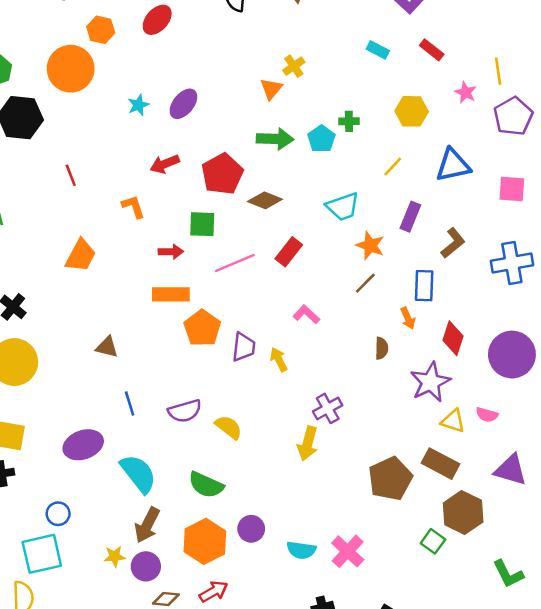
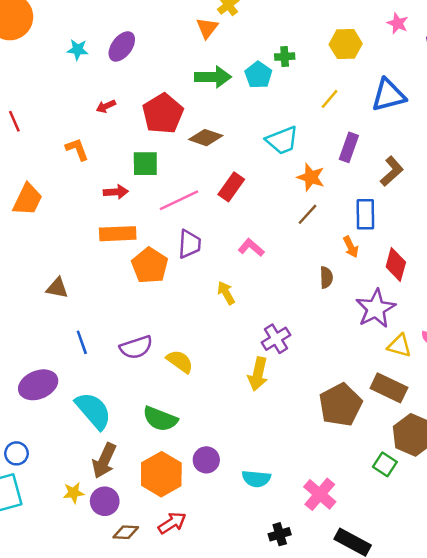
cyan star: (138, 105) -> (78, 50), turned 30
red arrow: (165, 164) -> (106, 106), size x0.7
purple trapezoid: (244, 347) -> (189, 244), moved
pink cross: (348, 551) -> (320, 494), moved

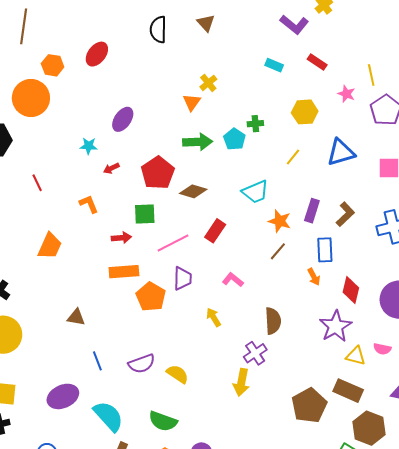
cyan star: (78, 50) -> (89, 146), moved
purple rectangle: (349, 147) -> (312, 211), moved
brown semicircle: (326, 277) -> (273, 321), moved, size x1.5

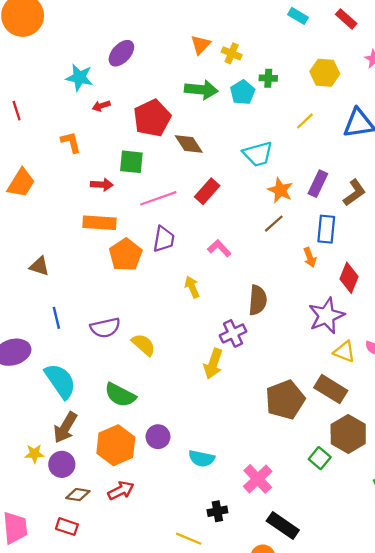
yellow cross: (208, 83) -> (232, 53), moved, turned -36
cyan star: (89, 146) -> (79, 78), size x1.4
brown diamond: (193, 191) -> (189, 144), turned 32

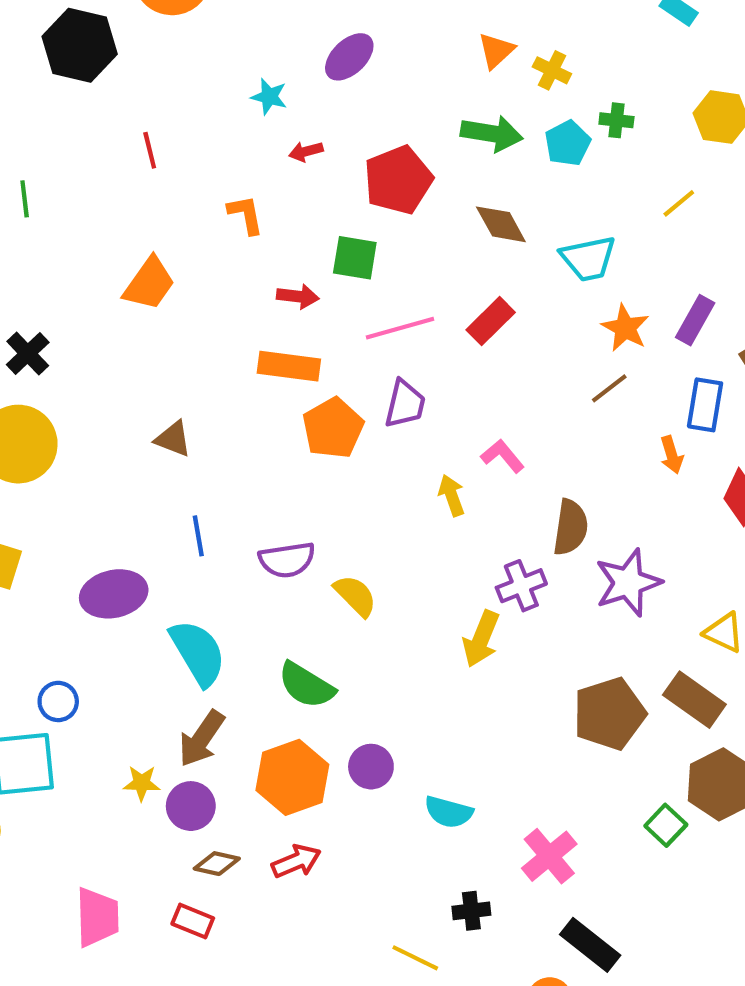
cyan star: (79, 78) -> (269, 97), size x0.7
brown diamond: (189, 144) -> (501, 224), moved
pink L-shape: (219, 248) -> (503, 456), moved
purple star: (326, 316) -> (628, 583), moved

